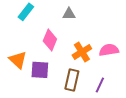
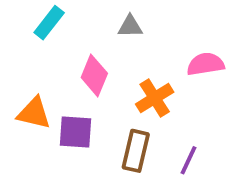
pink semicircle: (109, 50) -> (206, 64), moved
orange triangle: (18, 60) -> (34, 113), turned -30

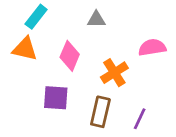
orange triangle: (34, 113) -> (25, 49), moved

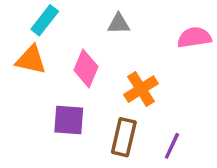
pink semicircle: (152, 47) -> (194, 37), moved

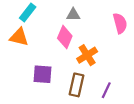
pink semicircle: (194, 37) -> (120, 23), turned 84
pink diamond: (86, 68) -> (65, 37), moved

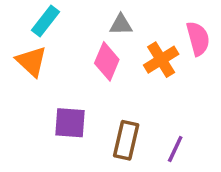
orange triangle: (19, 37) -> (31, 61), turned 30
orange cross: (87, 55) -> (161, 60), moved

